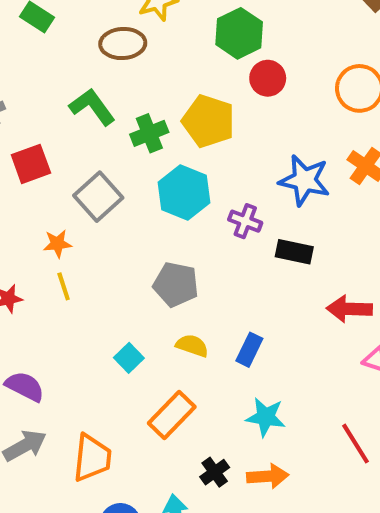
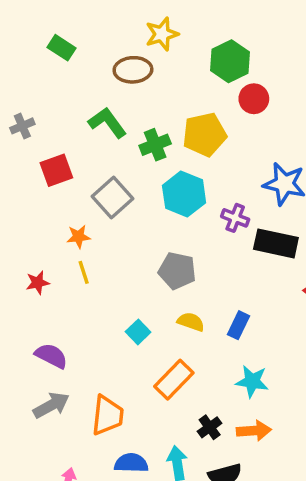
yellow pentagon: (208, 121) -> (204, 134), turned -30
black rectangle: (294, 252) -> (276, 243), size x1.4

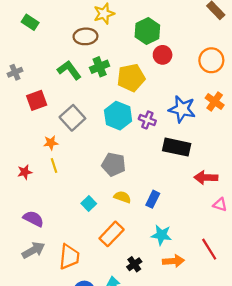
green rectangle: (61, 48) -> (30, 22), moved
green cross: (155, 145) -> (100, 67), moved
purple cross: (235, 218) -> (147, 120), moved
orange arrow: (254, 431) -> (173, 261), moved

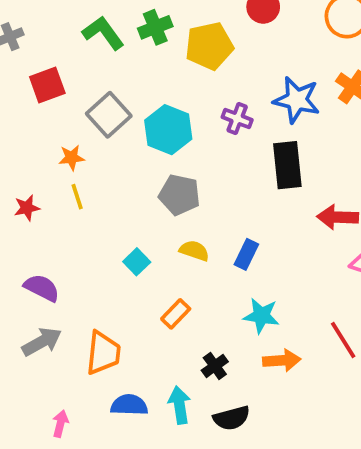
cyan hexagon: (118, 116) -> (168, 130), moved
black rectangle: (177, 147) -> (287, 165), turned 72
orange rectangle: (112, 234) -> (176, 314), size x0.7

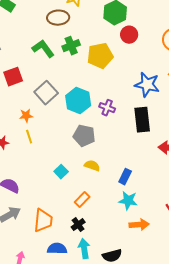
purple cross: (237, 119) -> (107, 108), moved
blue rectangle: (246, 254) -> (125, 177), moved
black cross: (215, 366) -> (78, 225), moved

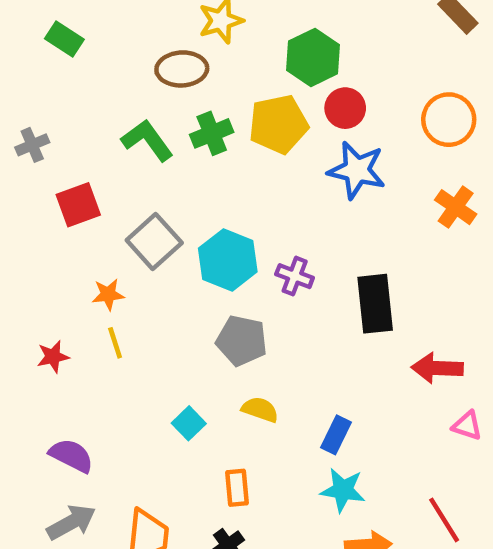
yellow pentagon: (100, 56) -> (278, 124), moved
blue star: (147, 85) -> (357, 170), moved
orange rectangle: (82, 200) -> (237, 488), turned -49

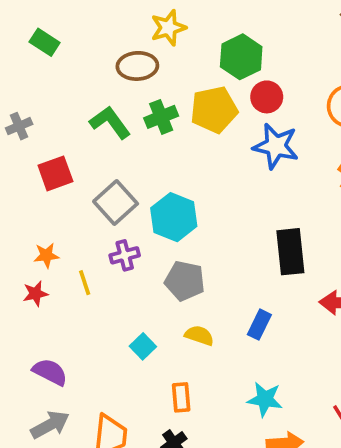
purple cross: (295, 276) -> (125, 255), moved, turned -36
orange star: (108, 294) -> (46, 255), moved
blue rectangle: (336, 435) -> (259, 325), moved

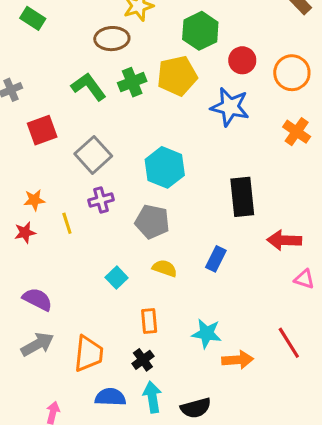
red circle: (267, 97) -> (242, 60), moved
cyan hexagon: (174, 217) -> (165, 167), moved
cyan star: (265, 399) -> (207, 333), moved

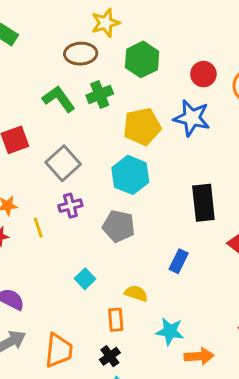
green hexagon: (200, 31) -> (142, 59), moved
yellow pentagon: (177, 76) -> (142, 127), moved
yellow semicircle: (165, 268) -> (136, 293), moved

